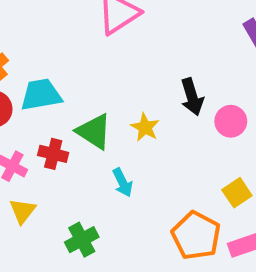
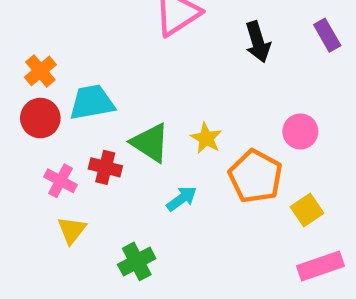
black arrow: (192, 97) -> (258, 42), moved
cyan arrow: (123, 182) -> (182, 199), turned -100
orange pentagon: (196, 236) -> (256, 176), moved

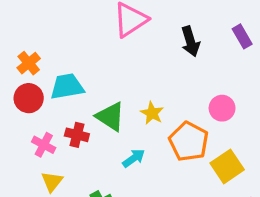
yellow square: (307, 210) -> (227, 166), size x1.4

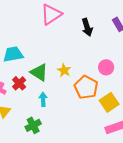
red cross: (77, 135) -> (19, 83), turned 32
cyan arrow: (134, 158) -> (43, 99), moved, turned -56

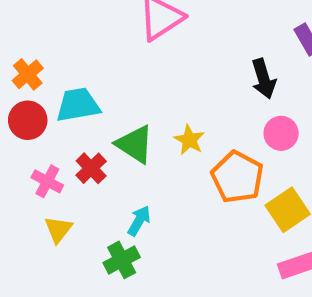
black arrow: (87, 27) -> (264, 79), moved
cyan arrow: (43, 99) -> (139, 221), moved, turned 32

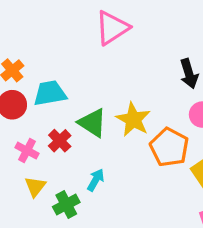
yellow star: (189, 140) -> (133, 119), size x1.5
green cross: (122, 260) -> (66, 205), moved

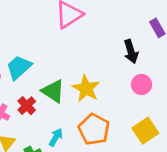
cyan trapezoid: (50, 93) -> (19, 67), turned -32
orange pentagon: (169, 147) -> (94, 129), moved

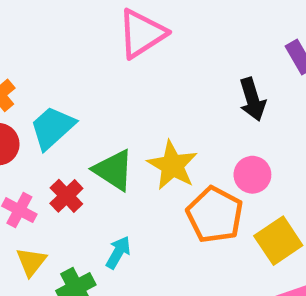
pink circle: (141, 84) -> (252, 175), moved
orange pentagon: (94, 129) -> (215, 215), moved

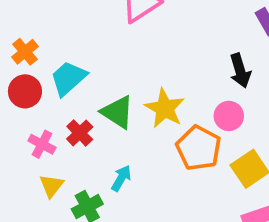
black arrow: (252, 99) -> (240, 71), moved

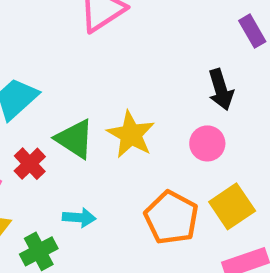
orange pentagon: (199, 148) -> (171, 218), moved
cyan arrow: (121, 178) -> (79, 218), turned 64

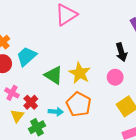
red cross: (30, 164) -> (31, 102), moved
orange pentagon: (171, 218) -> (79, 104), moved

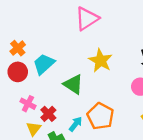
yellow star: (80, 73) -> (100, 61), moved
cyan arrow: (56, 112) -> (76, 124), turned -56

